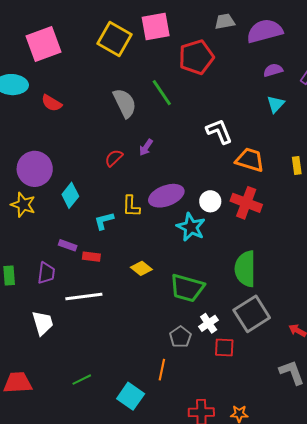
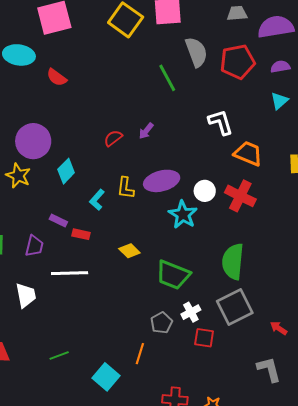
red pentagon: (196, 57) -> (238, 62), moved
gray semicircle: (125, 103) -> (196, 52), moved
cyan L-shape: (104, 221) -> (97, 200), turned -40

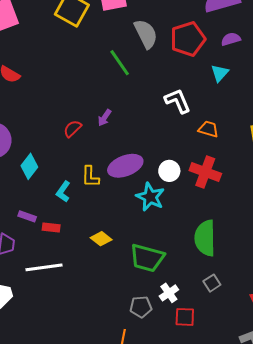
cyan triangle: (279, 101) -> (220, 73), moved
orange trapezoid: (248, 154) -> (208, 129), size x0.7
gray square: (235, 307) -> (212, 283), size x0.5
gray pentagon: (161, 323) -> (141, 307), turned 30

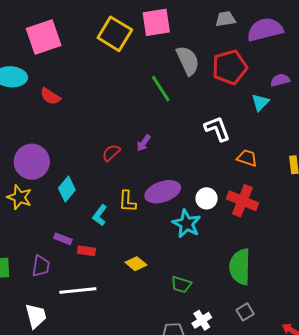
purple semicircle: (231, 39) -> (280, 80), moved
green trapezoid: (147, 258) -> (181, 284), size x0.6

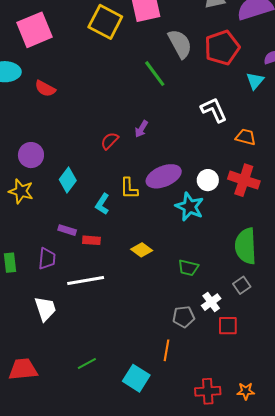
purple circle: (32, 162) -> (31, 155), size x0.7
gray square: (245, 312) -> (242, 285), moved

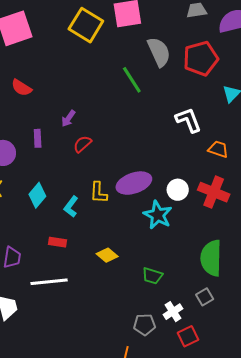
purple arrow: (141, 129) -> (68, 118), moved
cyan diamond: (68, 180) -> (37, 195), moved
purple rectangle: (67, 230) -> (38, 138), moved, turned 66
red square: (228, 326) -> (188, 336), turned -30

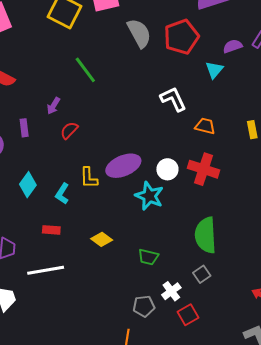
green line: (132, 80) -> (85, 70), moved

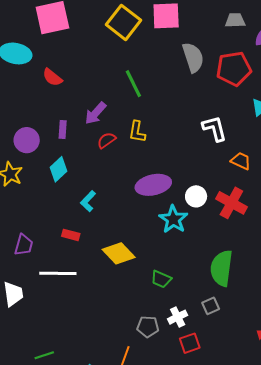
purple arrow: (53, 106) -> (95, 113), size x1.4
yellow L-shape: (89, 178) -> (137, 132), moved
cyan diamond: (28, 185) -> (59, 169), moved
yellow diamond: (102, 239) -> (119, 253), size x1.5

